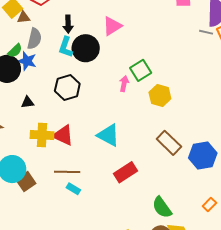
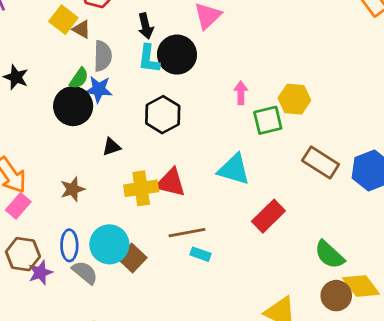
brown triangle: (24, 17) -> (81, 29), turned 48
green square: (141, 70) -> (268, 120), moved, turned 30

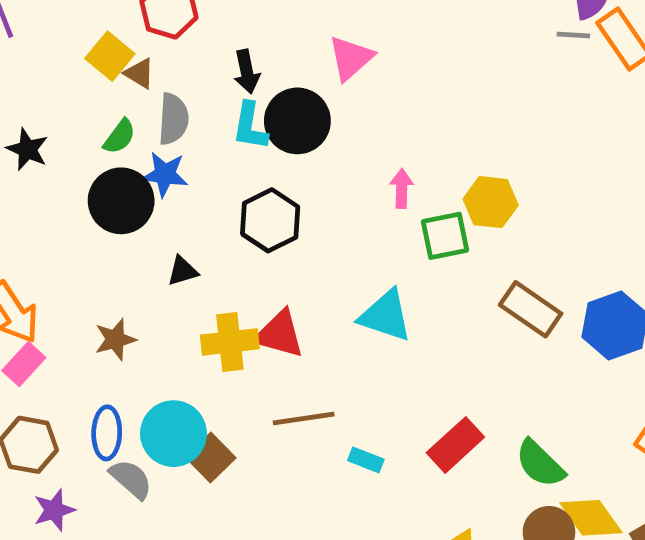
green semicircle: (79, 78) -> (120, 137), moved
red rectangle: (268, 216) -> (455, 445), moved
cyan rectangle: (201, 254) -> (366, 460), moved
purple star: (40, 272) -> (54, 510), moved

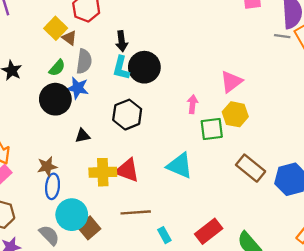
pink triangle: (351, 58) -> (231, 82), moved
blue ellipse: (107, 433) -> (53, 186), moved
cyan rectangle: (366, 460) -> (164, 235), turned 35

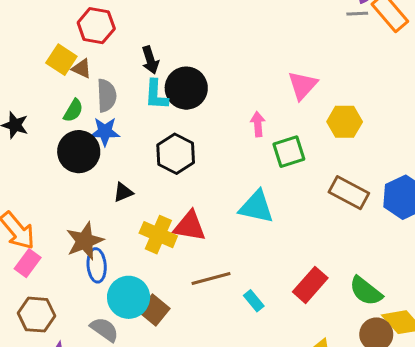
yellow hexagon: (235, 114) -> (345, 122), moved
brown star: (47, 166) -> (85, 241), size x1.4
yellow cross: (103, 172) -> (158, 235), turned 36

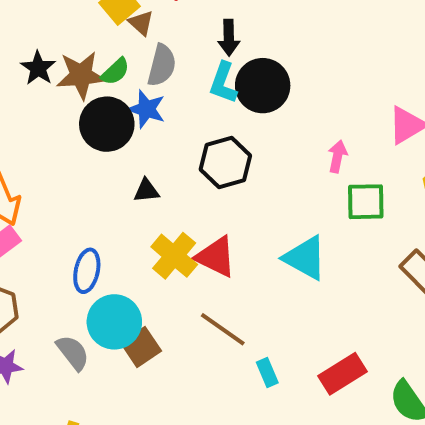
brown star: (85, 241) -> (81, 75), moved
brown line: (211, 279) -> (223, 329), turned 33

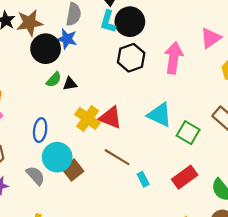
green semicircle: (115, 71) -> (54, 80), moved
pink arrow: (337, 156) -> (174, 58), size x1.8
black hexagon: (225, 163) -> (131, 58), moved
green square: (366, 202) -> (188, 133), moved, turned 35

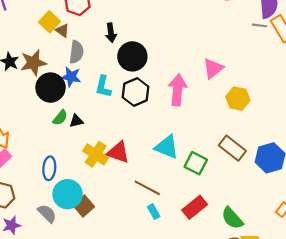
cyan L-shape: (108, 22) -> (103, 87), moved
brown line: (117, 157) -> (147, 188), moved

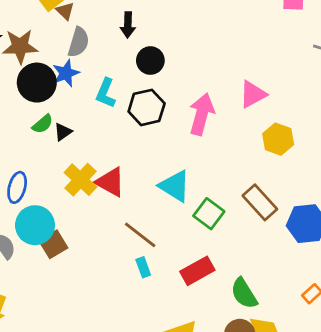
black circle: (132, 56) -> (150, 61), size x0.7
blue star: (71, 77) -> (66, 73), turned 30
black triangle: (76, 121) -> (63, 132), turned -32

